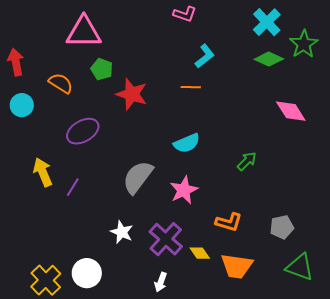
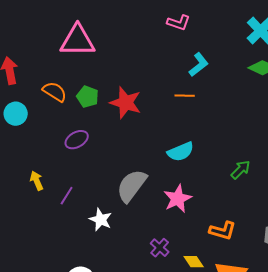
green pentagon: (102, 69) -> (88, 97), moved
purple ellipse: (83, 131) -> (77, 140), size x0.7
yellow arrow: (43, 172) -> (37, 181), size x0.7
white star: (122, 232) -> (101, 220), moved
purple cross: (166, 239) -> (160, 248), size x0.6

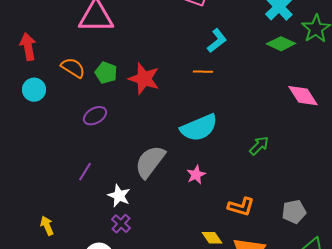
cyan semicircle: (181, 152) -> (199, 128), size x1.4
yellow arrow: (37, 181) -> (47, 226), moved
pink star: (178, 199) -> (196, 175), size x0.7
purple cross: (160, 248) -> (121, 224), moved

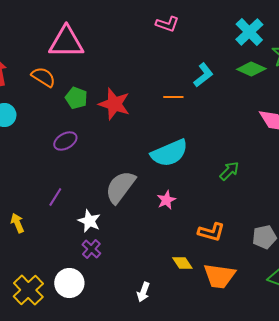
cyan L-shape: (217, 41) -> (203, 75), moved
orange semicircle: (73, 68) -> (43, 77), moved
yellow arrow: (47, 226) -> (17, 223), moved

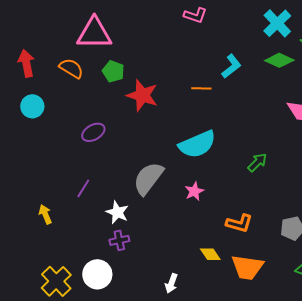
green pentagon: (76, 98) -> (113, 71), moved
purple cross: (91, 249) -> (119, 240), turned 36

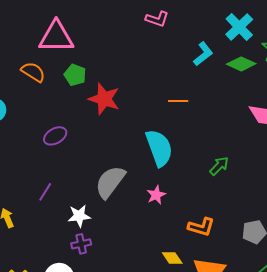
cyan L-shape: (231, 66) -> (203, 54), moved
orange line: (201, 88) -> (178, 101), moved
cyan semicircle: (197, 144) -> (159, 148), turned -87
white star: (117, 212) -> (79, 216), turned -30

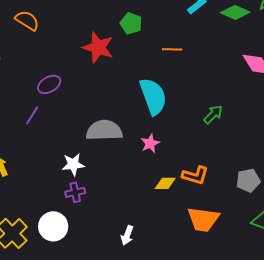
green pentagon: (75, 75) -> (131, 23), moved
gray semicircle: (110, 182) -> (104, 130), turned 51
purple line: (45, 192) -> (32, 115), moved
yellow diamond: (172, 258) -> (165, 183), moved, turned -55

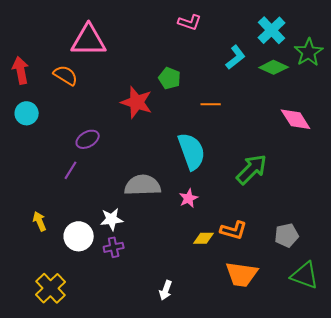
green arrow: (213, 114) -> (252, 169), size x1.6
white circle: (53, 226) -> (79, 236), moved

